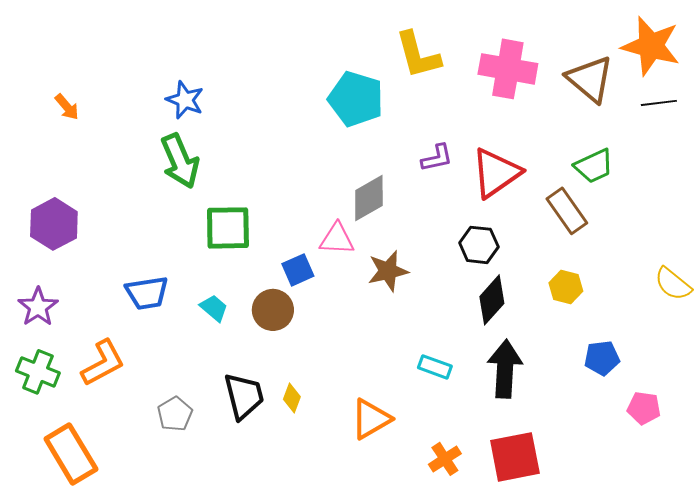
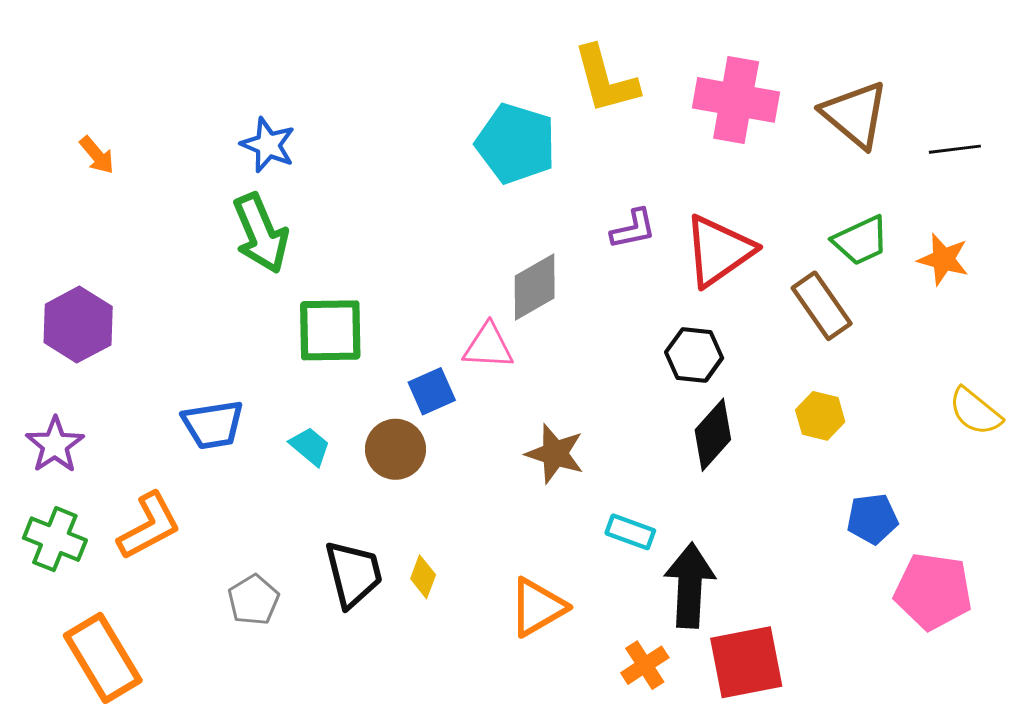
orange star: (651, 46) -> (943, 259), moved, size x0.6
brown star: (388, 271) -> (555, 454), moved, turned 30
black arrow: (505, 369) -> (690, 585), moved
pink pentagon: (644, 408) -> (933, 591), size x1.6

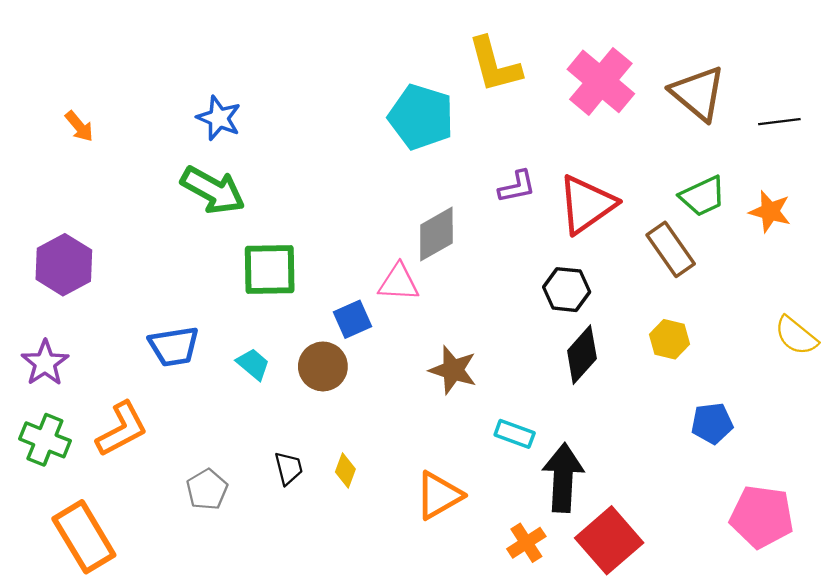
pink cross: (736, 100) -> (601, 81), turned 30
green arrow: (261, 233) -> (213, 190), turned -38
black trapezoid: (353, 574) -> (289, 468), size x0.6
pink pentagon: (933, 591) -> (762, 517), moved
red square: (746, 662) -> (609, 540), turned -30

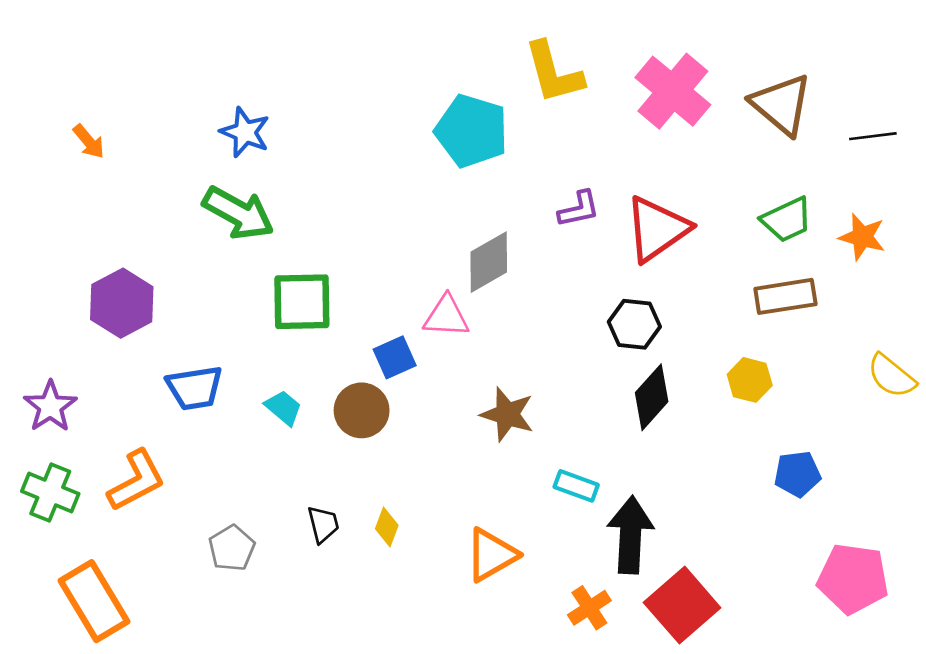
brown rectangle: (671, 249) -> (785, 296), moved, turned -64
purple hexagon: (64, 265) -> (122, 303), moved

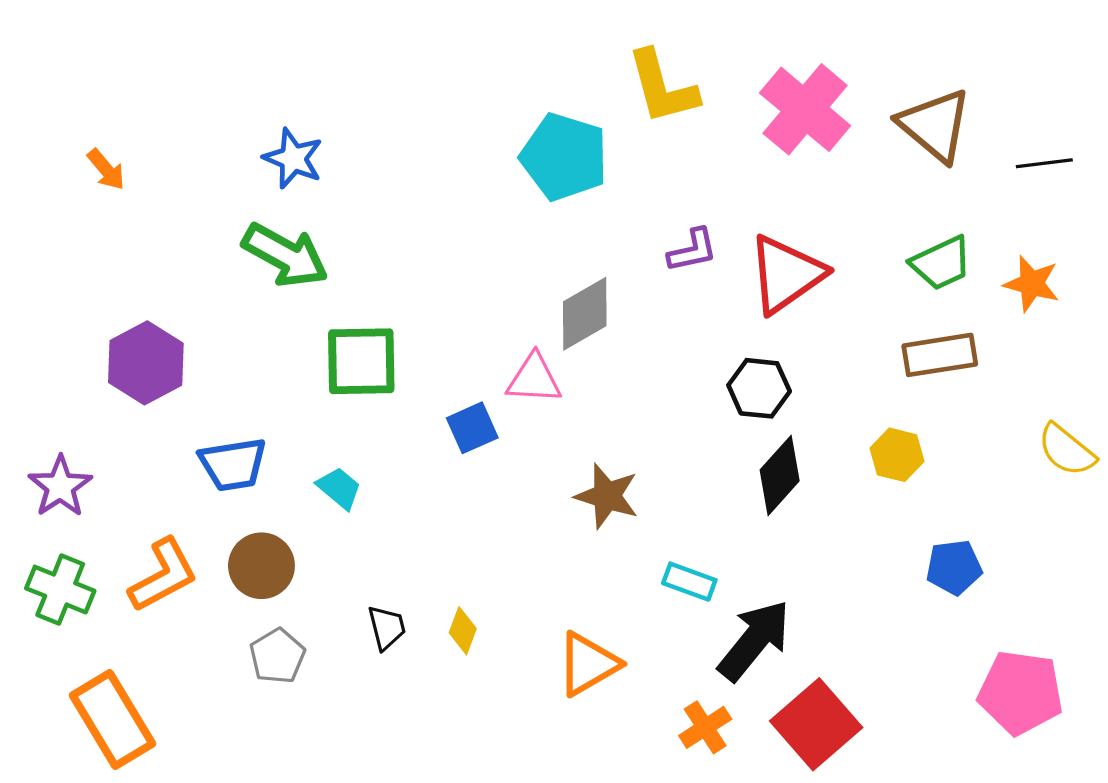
brown circle: (362, 410) -> (261, 566), moved
black arrow: (630, 535) -> (754, 640), turned 36

